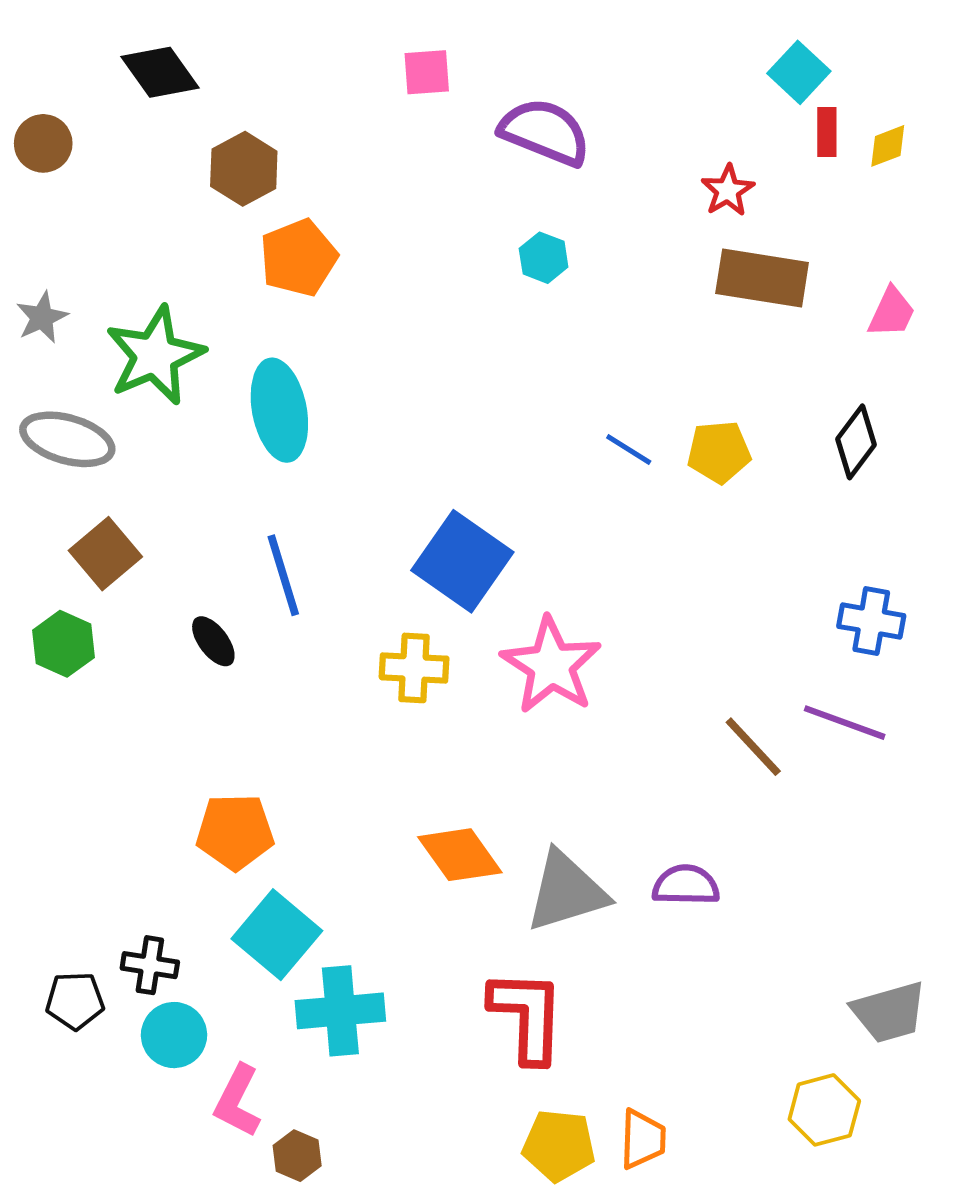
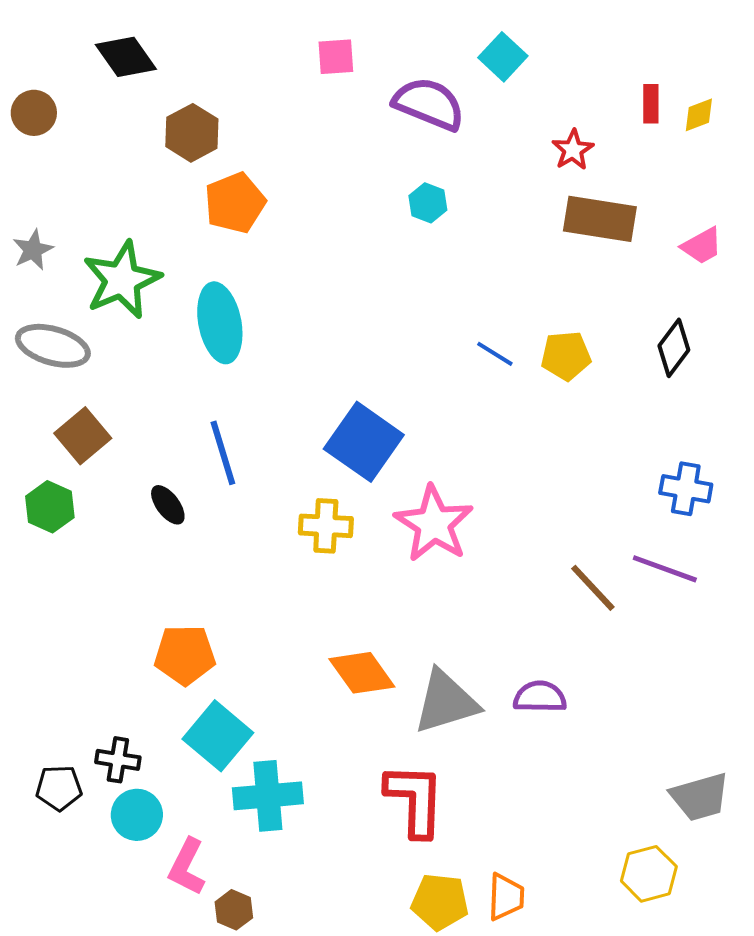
cyan square: (799, 72) -> (503, 57), moved
pink trapezoid: (892, 312) -> (702, 246), turned 36

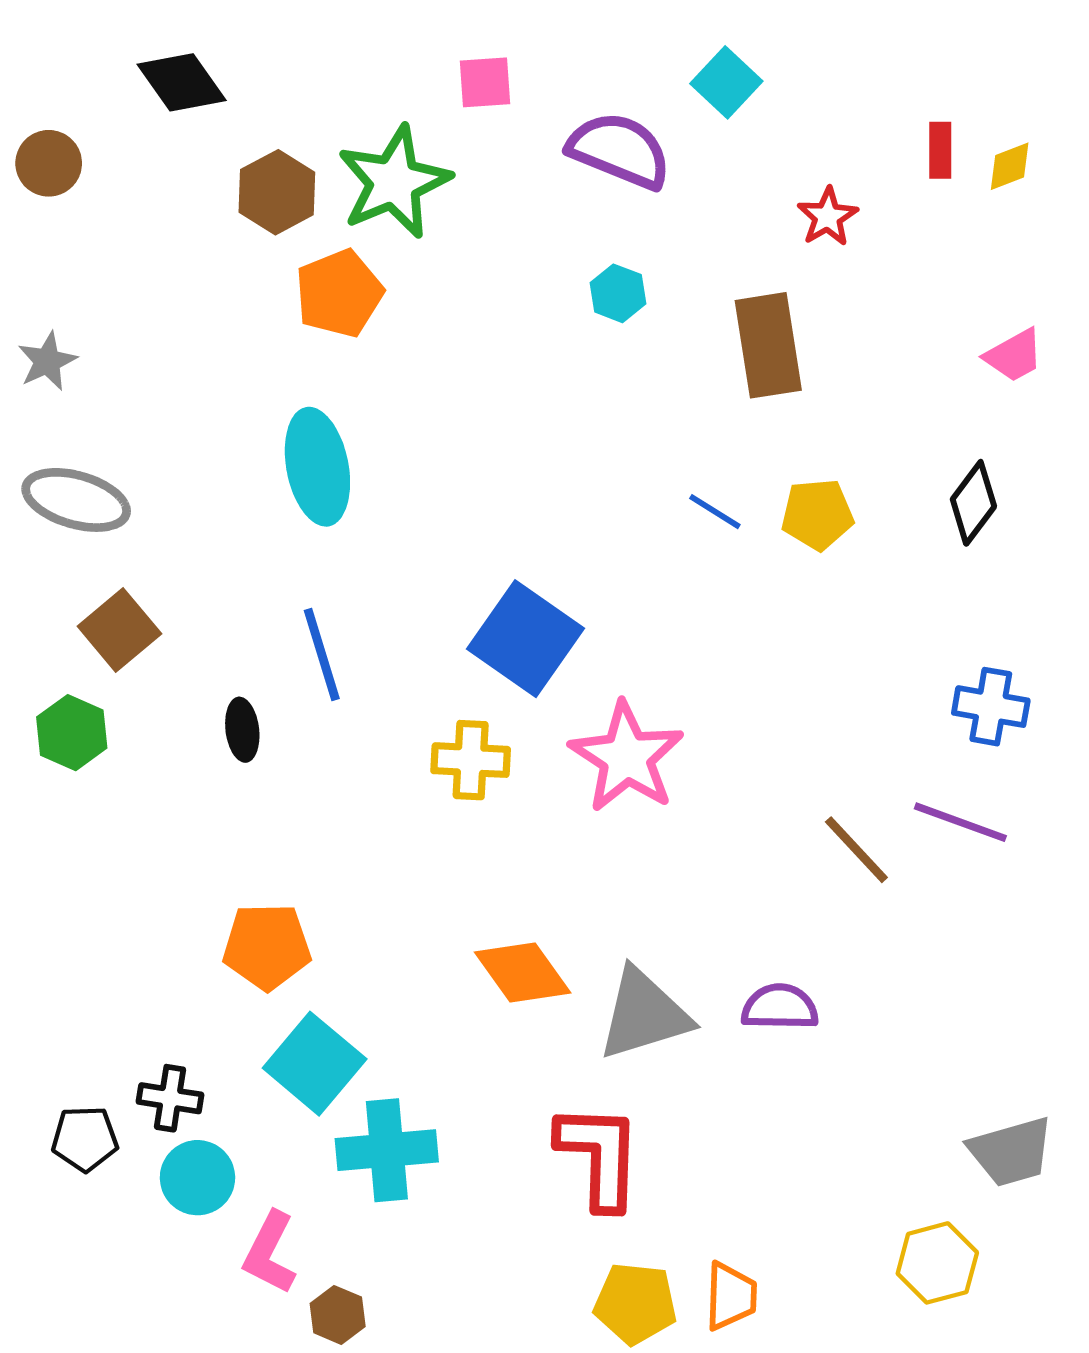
brown rectangle: (600, 219) -> (768, 345), moved, turned 72
green star: (122, 280) -> (394, 182), moved
black ellipse: (168, 505) -> (242, 730), turned 30

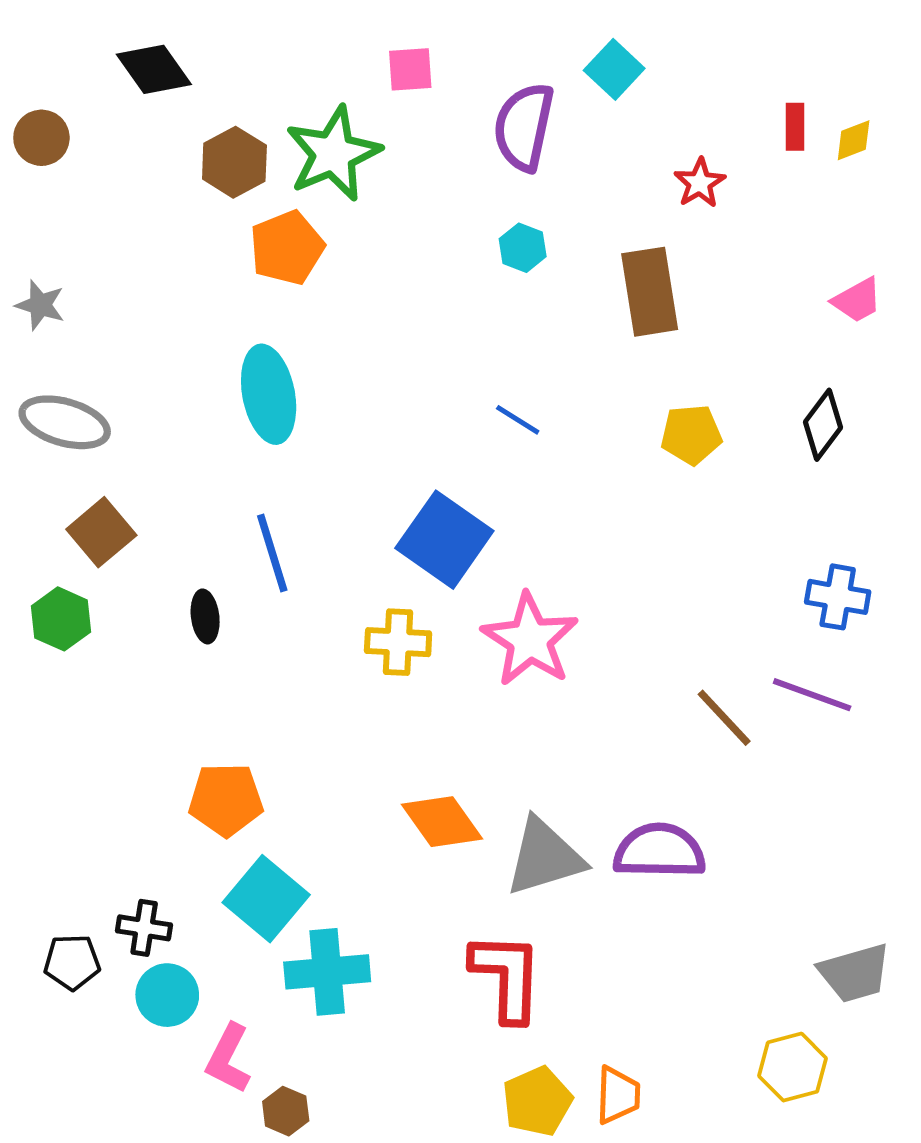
purple semicircle: (619, 150) -> (524, 127), turned -100
gray star: (47, 361) -> (40, 305), turned -30
blue line: (715, 512) -> (518, 420), moved
purple semicircle: (780, 1007) -> (659, 851), size x1.4
yellow pentagon: (635, 1303) -> (537, 1101), turned -30

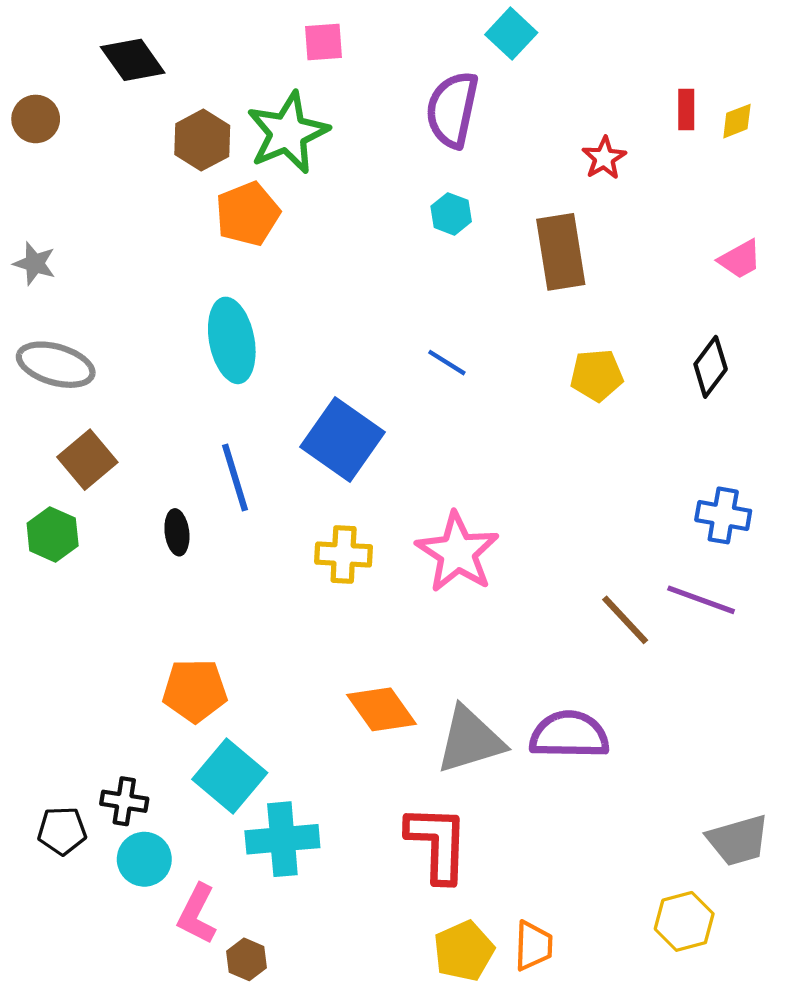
pink square: (410, 69) -> (324, 42), moved
cyan square: (614, 69) -> (511, 34), moved
blue square: (444, 540) -> (343, 440), moved

